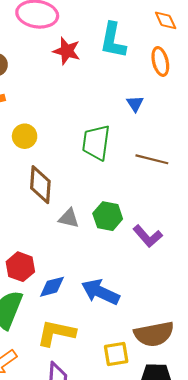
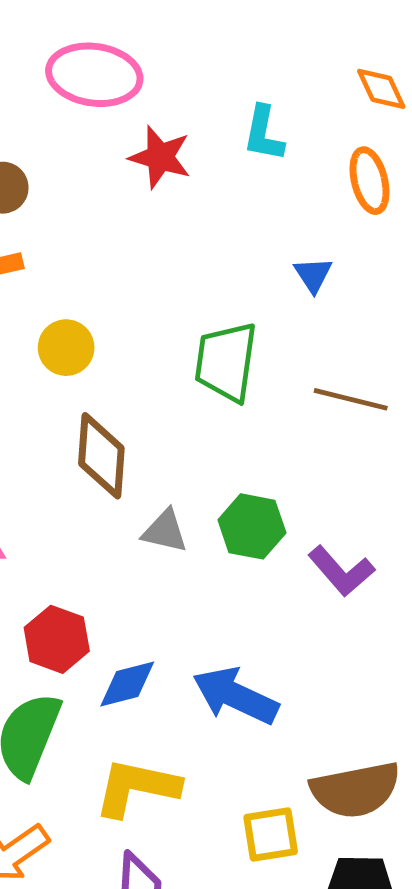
cyan L-shape: (113, 40) -> (264, 134), size x0.7

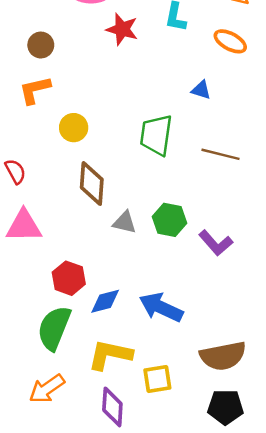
orange ellipse: (370, 181) -> (230, 41), turned -48
blue triangle: (313, 275) -> (201, 90), turned -40
yellow square: (271, 835) -> (157, 379), moved

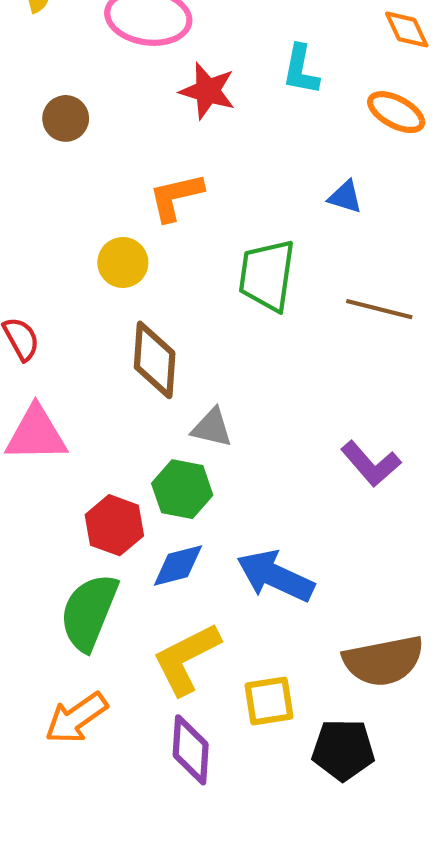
orange L-shape: (35, 90) -> (176, 197), moved
green hexagon: (170, 220) -> (182, 489), moved
yellow L-shape: (110, 355) -> (186, 659), turned -39
black pentagon: (225, 407) -> (343, 750), moved

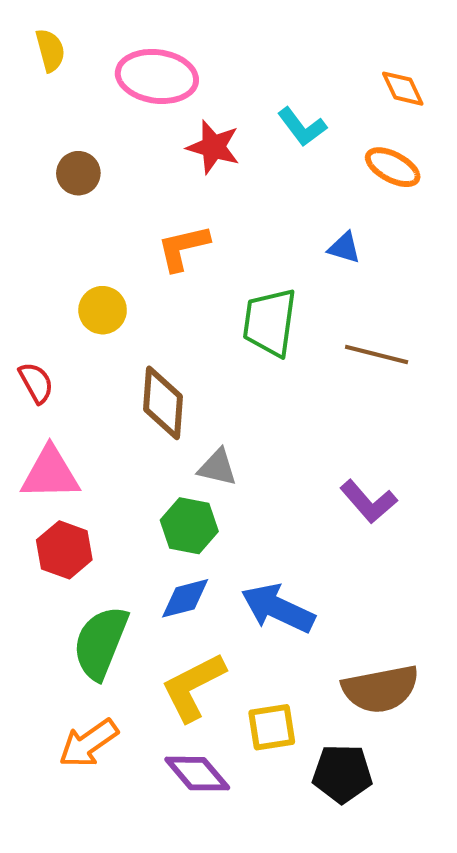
cyan L-shape: (301, 70) -> (302, 127), turned -48
yellow circle: (123, 263) -> (103, 310), moved
red hexagon: (114, 525) -> (64, 550), moved
purple diamond: (191, 750) -> (197, 774), turned -44

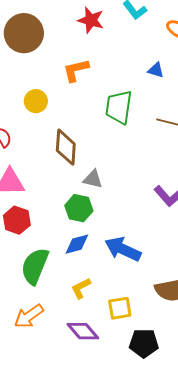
brown circle: (78, 173) -> (24, 33), size x1.8
yellow L-shape: (193, 687) -> (81, 288), size x0.6
black pentagon: (342, 774) -> (144, 343), moved

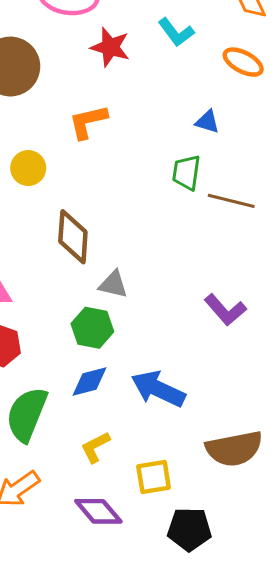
green trapezoid: (119, 107) -> (186, 172), moved, size x0.7

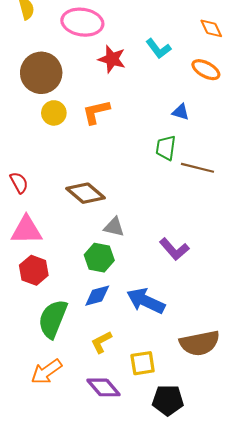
yellow circle: (28, 168) -> (54, 113), moved
brown diamond: (73, 237) -> (86, 193), turned -54
purple L-shape: (225, 310) -> (174, 249), moved

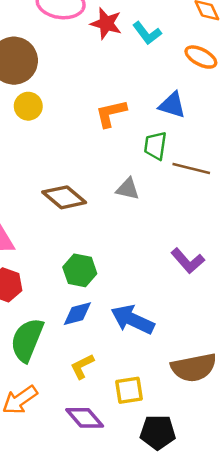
red star: (112, 59) -> (106, 23), moved
orange L-shape: (96, 112) -> (111, 113), moved
blue triangle: (181, 112) -> (172, 105), size x1.4
gray triangle: (114, 227) -> (128, 189), moved
purple L-shape: (174, 249) -> (188, 261), moved

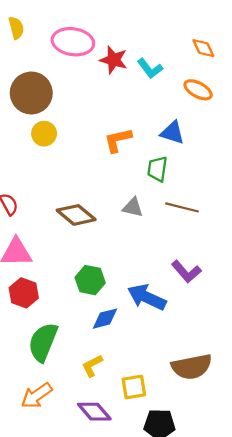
brown line: (191, 169) -> (182, 207), moved
blue diamond: (77, 314) -> (105, 319), moved
blue arrow: (133, 320) -> (147, 297), moved

